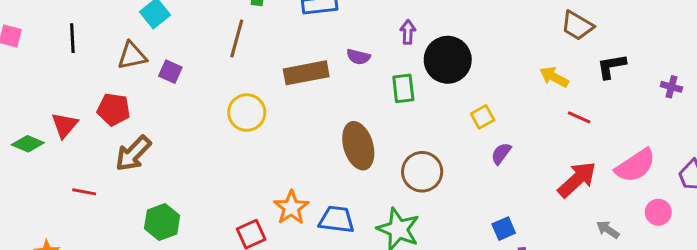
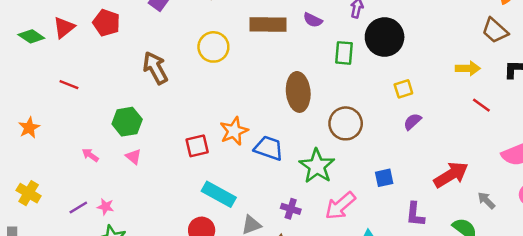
yellow arrow: (554, 77) -> (468, 68), turned 140
brown arrow: (133, 154) -> (155, 68), moved, turned 96
red arrow: (577, 179) -> (451, 175), moved
blue square: (504, 229) -> (384, 178), moved

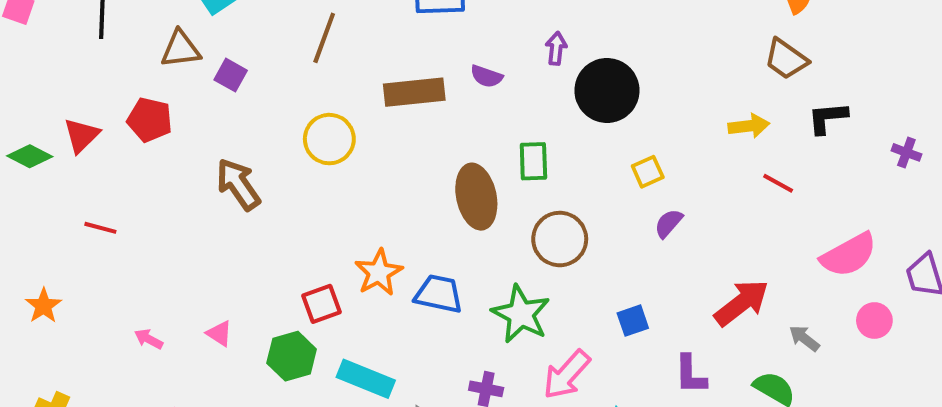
green rectangle: (344, 53) -> (533, 161), moved
green hexagon: (127, 122) -> (292, 356), moved

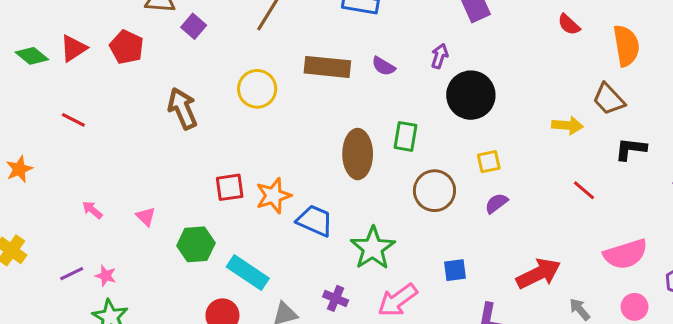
yellow arrow: (749, 126) -> (567, 125), moved
brown circle: (560, 239) -> (434, 191), moved
red square: (321, 304) -> (230, 187), moved

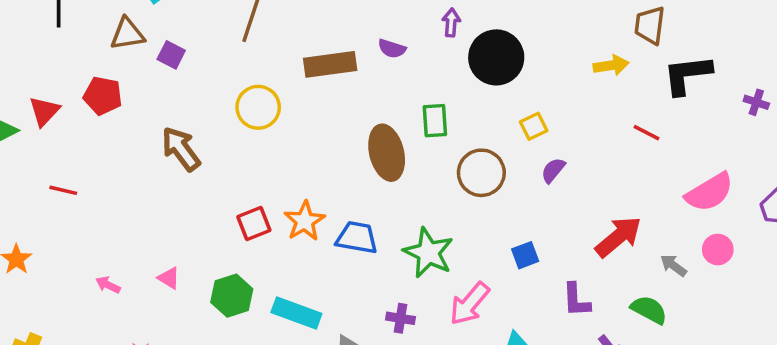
brown trapezoid: (609, 99) -> (650, 25), turned 64
black L-shape: (631, 149) -> (687, 75), size x1.4
pink circle: (635, 307) -> (718, 250), moved

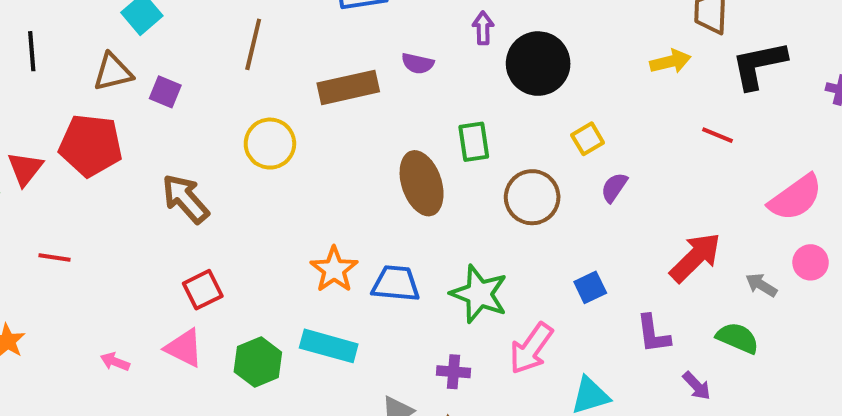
red pentagon: (103, 96) -> (91, 145), size x1.4
red square: (254, 223) -> (203, 290), moved
pink triangle: (169, 278) -> (184, 348), size x1.5
cyan rectangle: (296, 313) -> (329, 346), moved

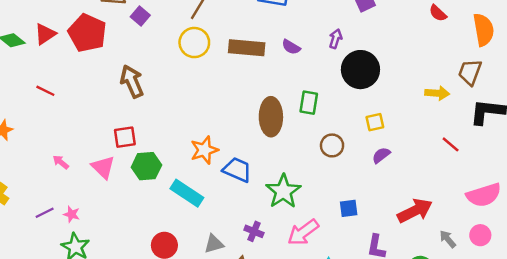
yellow circle: (270, 144) -> (194, 43), moved
brown circle: (532, 197) -> (332, 145), size x0.7
green hexagon: (258, 362) -> (146, 166), moved

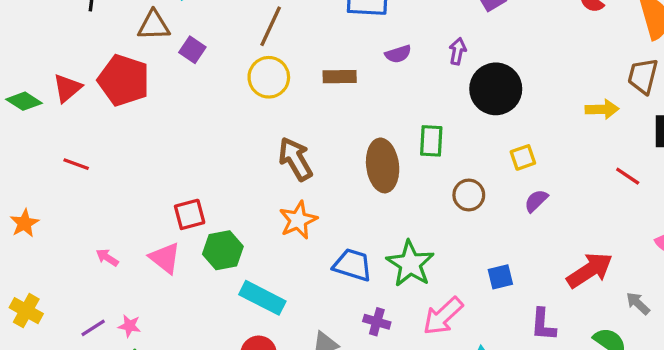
purple semicircle: (291, 47) -> (398, 54), moved, turned -42
brown rectangle: (247, 48) -> (340, 77), size x0.7
brown arrow: (132, 81) -> (295, 159), moved
blue trapezoid: (237, 170) -> (353, 265), moved
cyan rectangle: (187, 193) -> (262, 298), moved

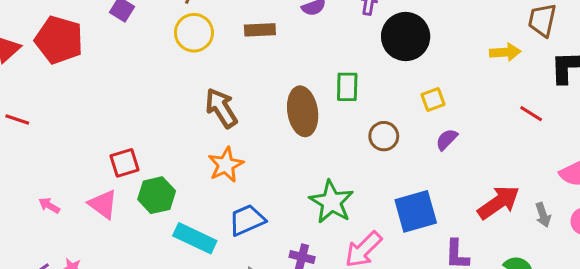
blue trapezoid: (353, 265) -> (247, 220), moved, turned -39
blue square: (500, 277) -> (416, 211), size x1.8
gray arrow: (638, 303) -> (543, 215), moved, turned -150

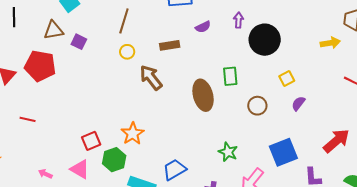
yellow circle: (194, 33) -> (127, 52), size x0.6
brown arrow: (221, 108) -> (151, 77), moved
red line: (17, 120) -> (28, 119), moved
orange star: (226, 165) -> (133, 134), moved
green star: (331, 202) -> (228, 152), size x0.7

